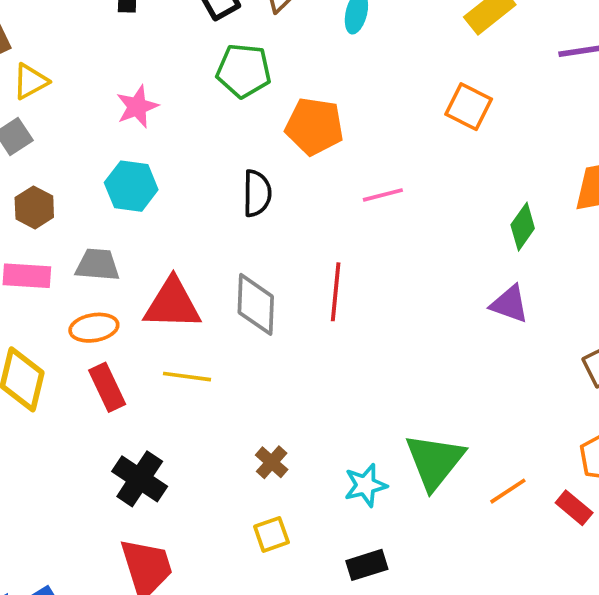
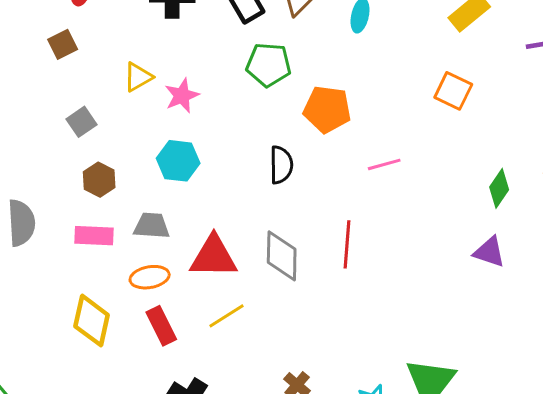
yellow triangle: (30, 81) -> (138, 77), moved
yellow line: (187, 377) -> (227, 316), turned -39

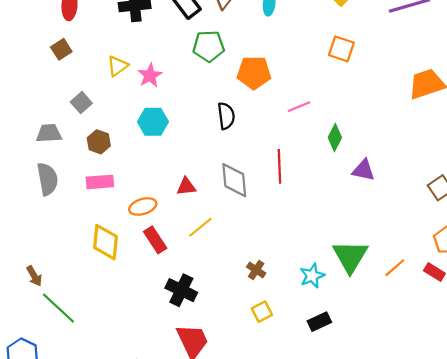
green diamond: (499, 188) -> (335, 138), moved
gray trapezoid: (152, 226) -> (49, 133), moved
purple triangle: (489, 252) -> (363, 170), moved
red triangle: (213, 257) -> (186, 187), size x0.6

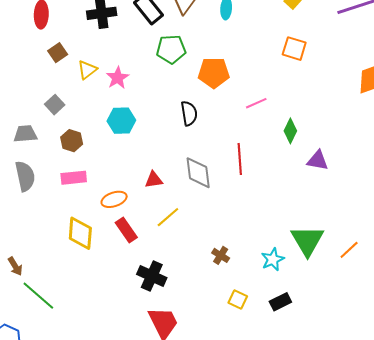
brown square: (61, 49) -> (58, 53), moved
yellow square: (262, 312) -> (238, 299), moved, turned -36

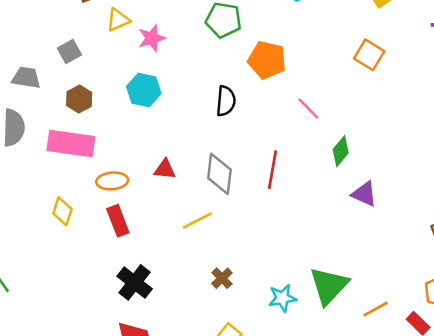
pink line: (256, 103) -> (308, 108), turned 55
pink rectangle: (74, 178) -> (71, 144), size x1.5
yellow line: (168, 217) -> (197, 221), moved
yellow diamond: (80, 233) -> (62, 211), size x0.7

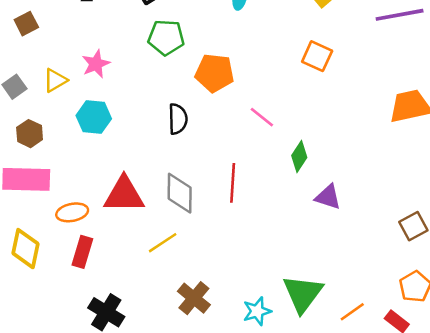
yellow triangle: (118, 20) -> (55, 80), moved
red triangle: (165, 169) -> (124, 195), size x1.8
yellow diamond: (62, 211) -> (25, 249), size x1.4
red rectangle: (118, 221) -> (82, 252), turned 44
brown cross: (222, 278) -> (194, 298), size x1.5

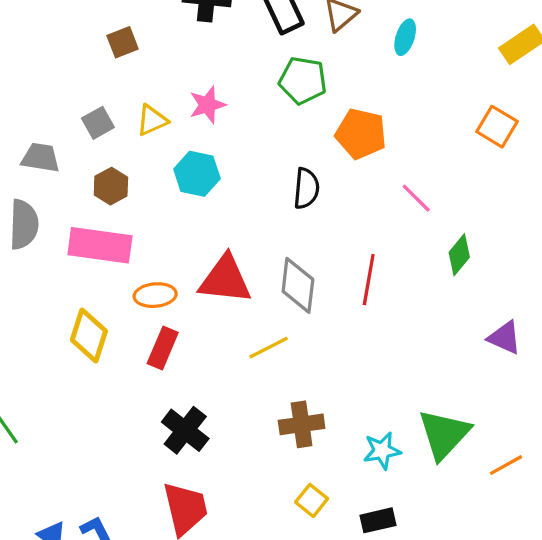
purple triangle: (328, 197) -> (505, 338), moved
brown cross: (194, 298) -> (302, 424), turned 36

